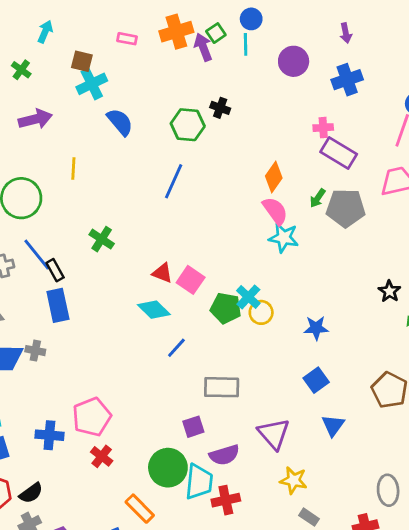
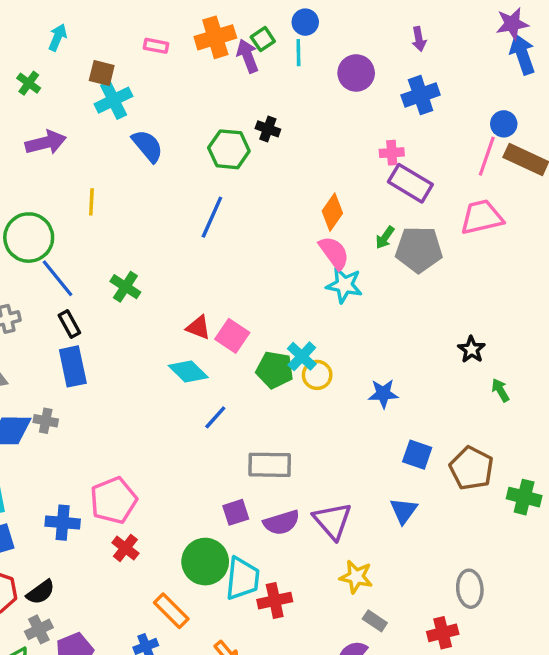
blue line: (37, 255) -> (58, 278), moved
blue square: (316, 380) -> (417, 455), moved, turned -35
purple semicircle: (224, 455) -> (281, 523), moved

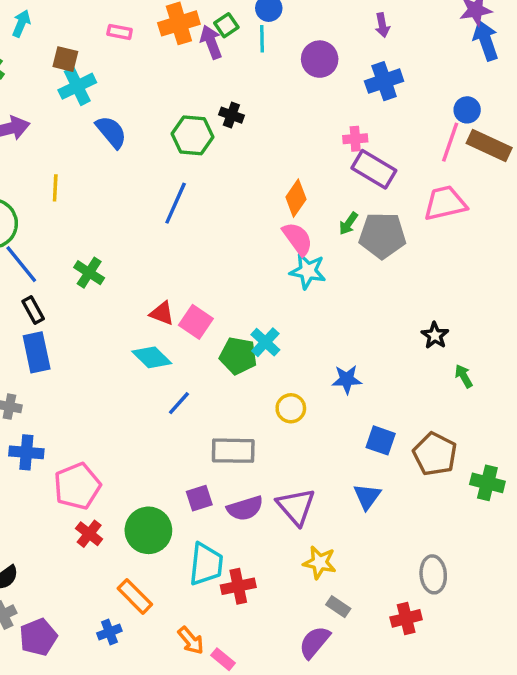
yellow circle: (317, 375) -> (291, 408), moved
blue cross: (63, 523) -> (26, 452), moved
green circle: (205, 562) -> (148, 530), moved

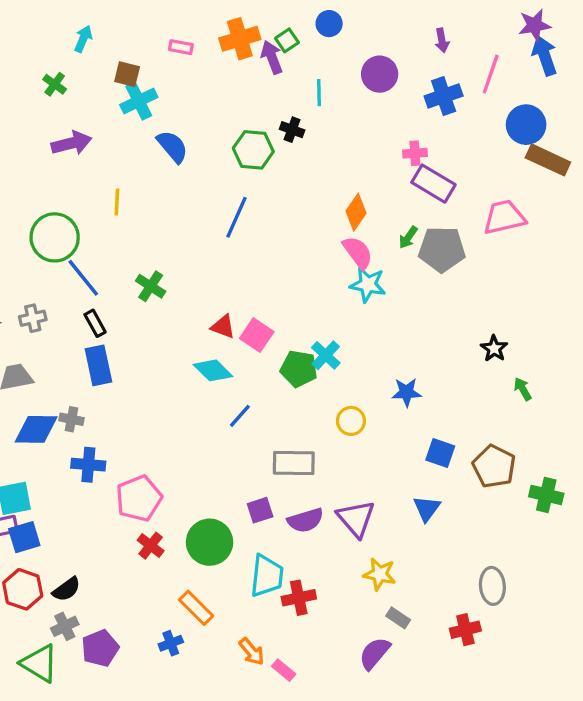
cyan line: (262, 39) -> (319, 93), moved
blue circle: (467, 110) -> (526, 125), size x1.5
pink line: (450, 142) -> (491, 74), moved

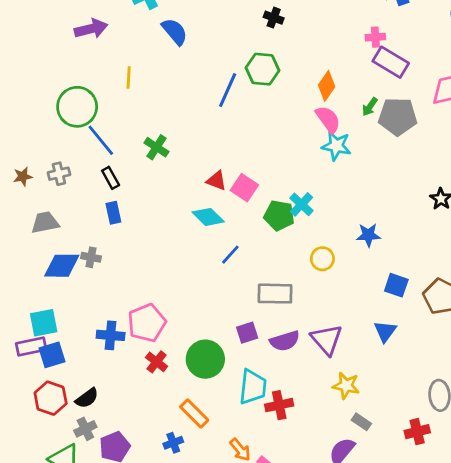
green hexagon: (253, 150) -> (262, 69), moved
blue rectangle: (98, 365) -> (113, 213), size x0.7
blue cross: (88, 465) -> (111, 335), moved

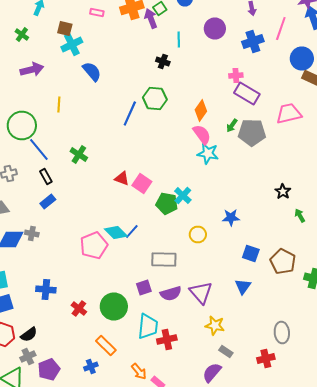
blue rectangle: (113, 213) -> (48, 202), turned 63
cyan diamond: (208, 217) -> (116, 232), moved
pink pentagon: (147, 323) -> (94, 246), moved

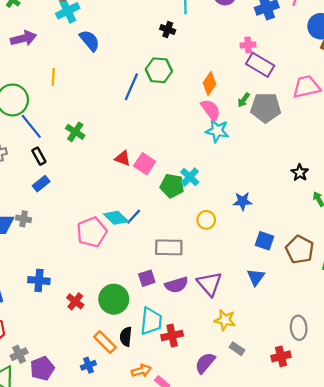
black semicircle: (29, 334) -> (126, 337), moved, turned 132
orange arrow: (139, 372) -> (141, 371), turned -66
purple semicircle: (212, 372) -> (205, 363), moved

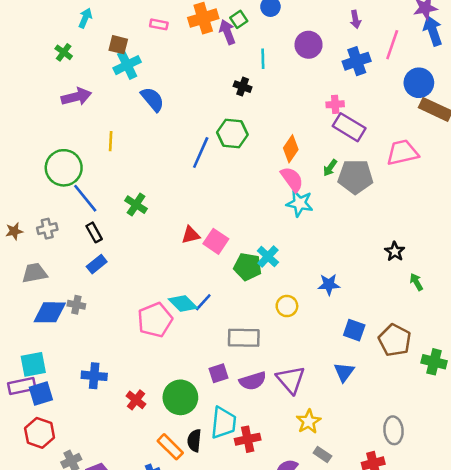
red triangle: (123, 158) -> (191, 235), turned -35
yellow star: (225, 320) -> (309, 421), turned 30

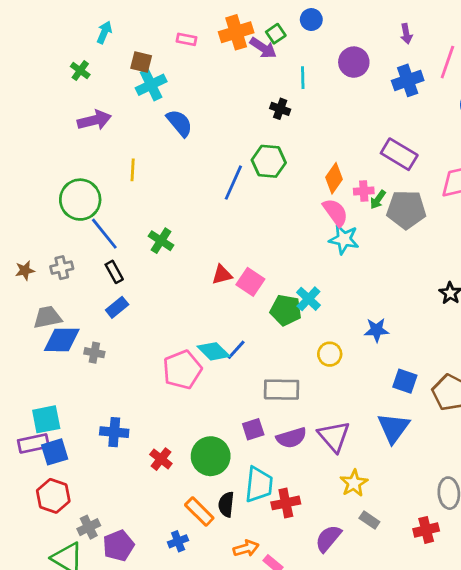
purple arrow: (227, 32) -> (263, 48), turned 145
pink cross: (335, 104) -> (364, 191), moved
blue diamond: (50, 312) -> (62, 340), moved
blue triangle: (344, 372) -> (394, 428), size x1.4

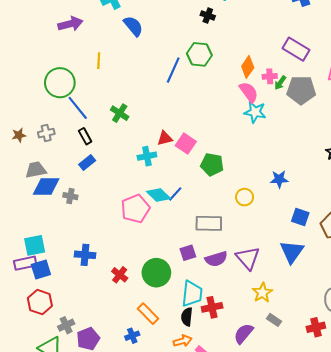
cyan cross: (308, 299) -> (147, 156), moved, turned 36
black semicircle: (226, 504) -> (187, 317), moved

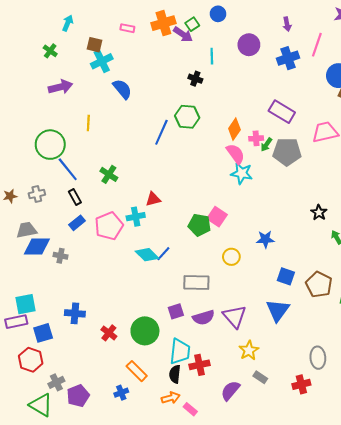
pink square: (186, 144) -> (217, 217), moved
pink pentagon: (135, 209) -> (109, 226), moved
blue square: (41, 270) -> (43, 333), moved

